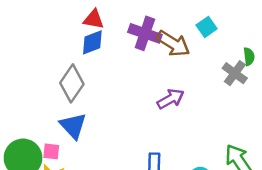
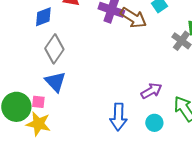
blue diamond: (92, 42) -> (43, 17), moved
purple arrow: (171, 99) -> (151, 91), moved

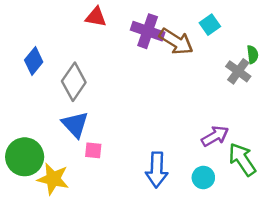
blue diamond: (43, 17) -> (34, 61), moved, turned -30
purple arrow: (151, 91) -> (215, 136), moved
pink square: (38, 102) -> (93, 150), moved

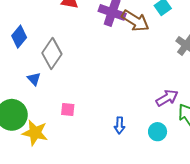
blue triangle: (75, 124) -> (34, 79), moved, size x0.6
blue arrow: (157, 170) -> (119, 125), size x0.6

